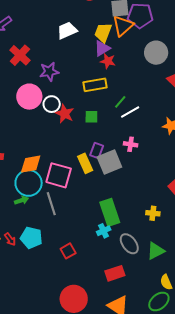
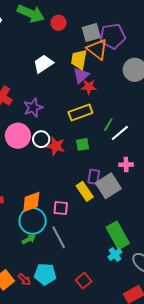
orange triangle: (123, 26) -> (97, 49), turned -30
pink square: (59, 175) -> (61, 208), size x0.6

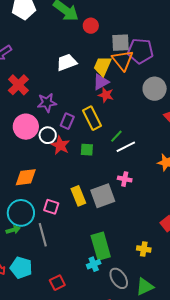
yellow rectangle: (80, 112) -> (92, 118), turned 70
purple rectangle: (94, 177) -> (67, 121), moved
orange diamond: (31, 202) -> (26, 177), moved

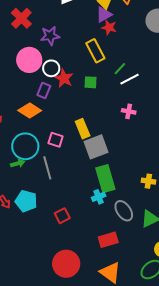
purple rectangle: (67, 121) -> (44, 90), moved
orange diamond: (26, 177) -> (30, 111), turned 40
gray square: (103, 196) -> (96, 147), moved

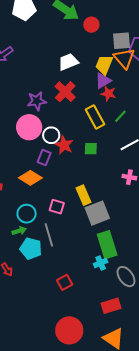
red cross: (21, 18) -> (65, 92), moved
purple star: (50, 36) -> (37, 101), moved
green line: (120, 69) -> (120, 116), moved
cyan circle: (25, 146) -> (27, 214), size x0.7
cyan pentagon: (26, 201) -> (31, 249), moved

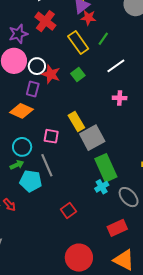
green square: (91, 149) -> (78, 74), turned -32

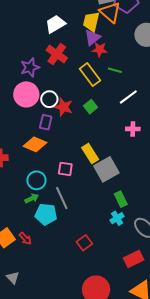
green line: (103, 39) -> (115, 70), turned 72
green rectangle: (106, 168) -> (121, 199), size x0.6

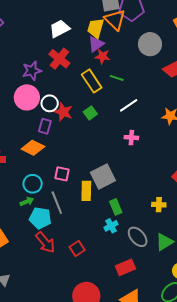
yellow rectangle: (90, 154) -> (86, 191), moved, turned 30
red arrow: (25, 238) -> (45, 242), moved, size x1.6

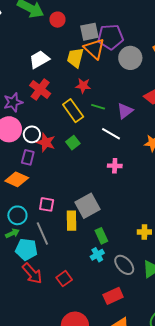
purple triangle: (96, 44) -> (125, 111), moved
gray circle: (150, 44) -> (130, 58), moved
white line: (129, 105) -> (111, 134), turned 66

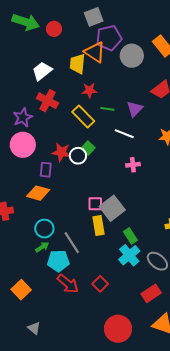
gray square: (89, 32) -> (94, 17), moved
white circle: (32, 134) -> (78, 156), moved
pink square: (47, 204) -> (95, 204), moved
cyan cross: (97, 255) -> (129, 255), size x1.5

